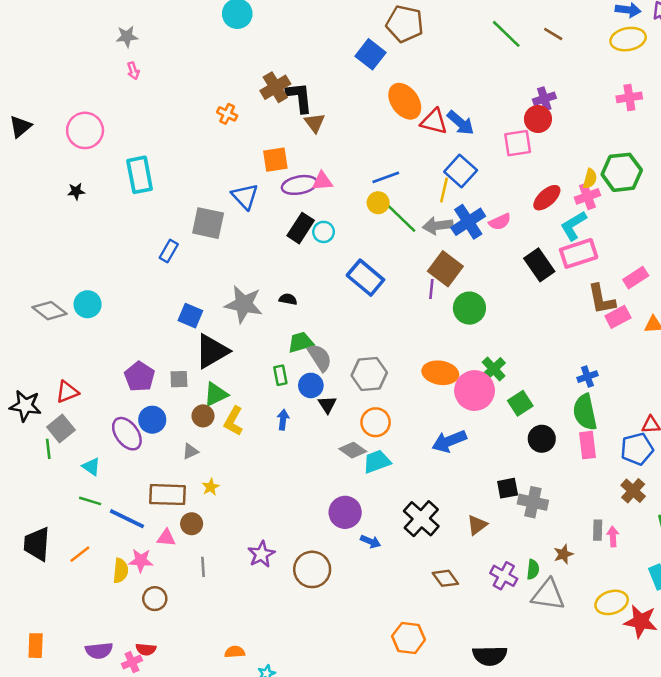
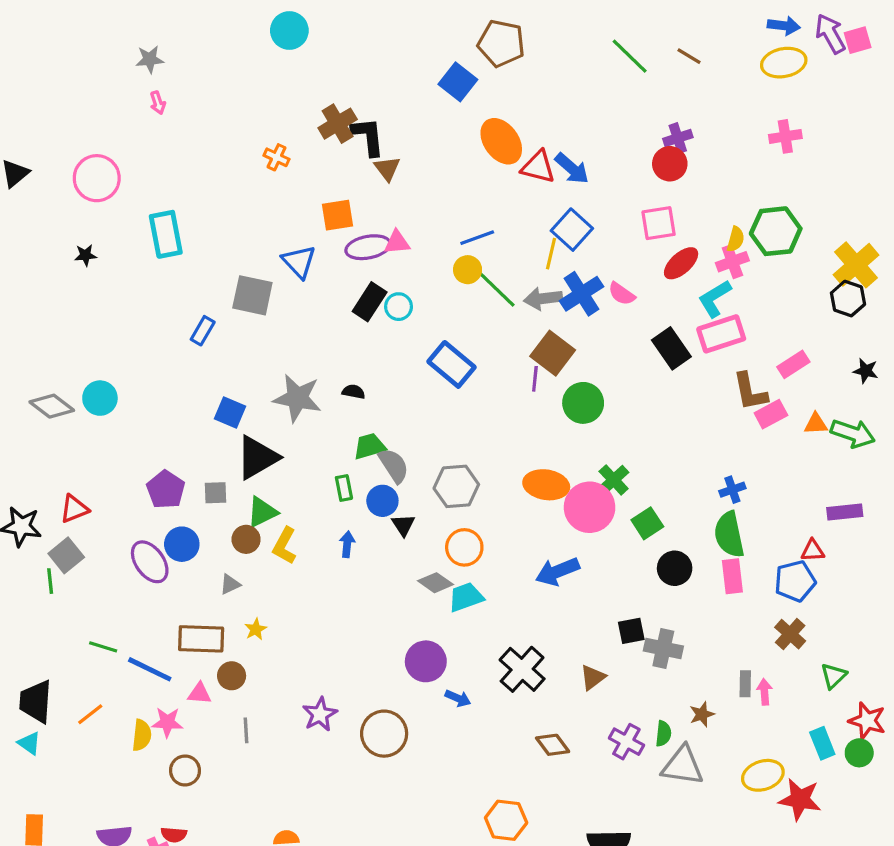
pink square: (518, 143) -> (659, 223), moved
pink semicircle: (500, 222) -> (622, 294), turned 60
cyan triangle: (91, 467) -> (29, 743), moved

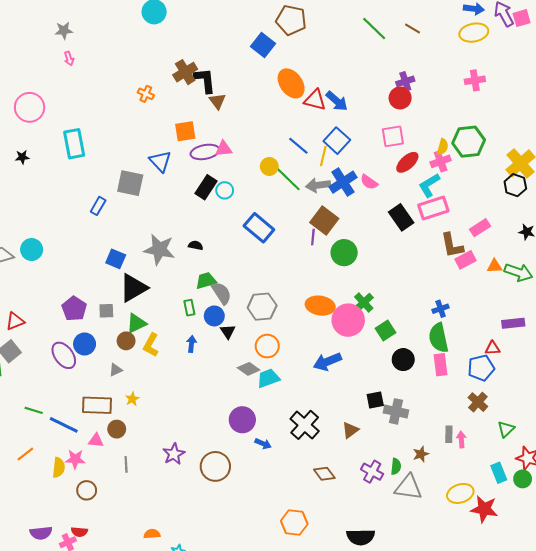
blue line: (477, 238) -> (298, 146), moved, turned 60

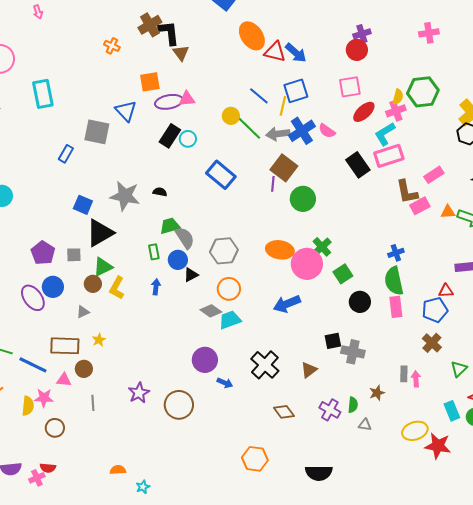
blue square: (337, 141) -> (296, 91), turned 30
black triangle: (228, 332) -> (191, 275), turned 35
gray triangle: (408, 487) -> (365, 425), size x0.5

